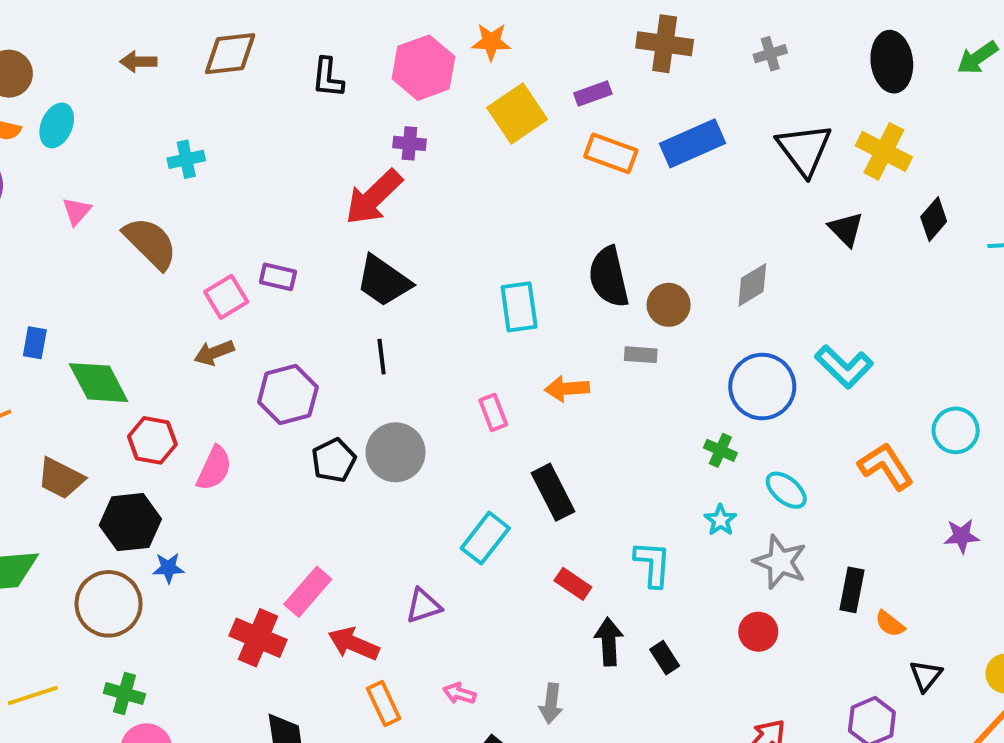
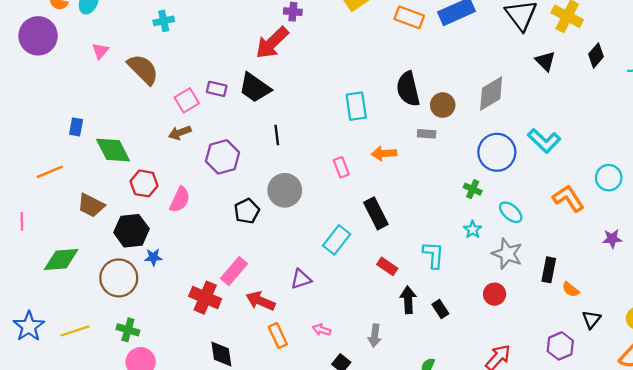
black trapezoid: (384, 281) -> (255, 88), moved
gray diamond: (752, 285) -> (491, 93), size x1.4
black pentagon: (334, 460) -> (247, 211), moved

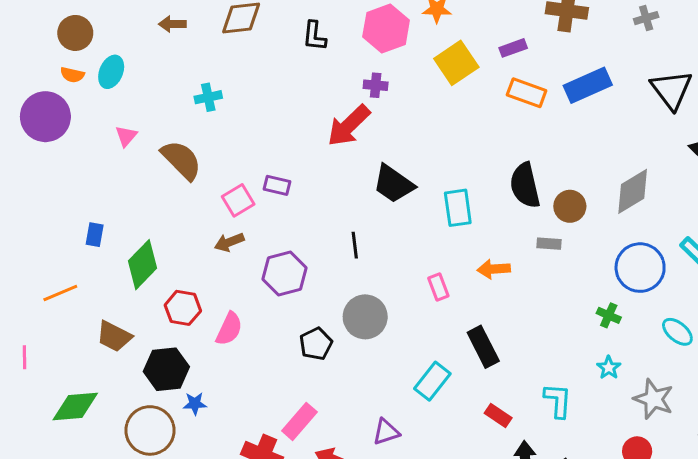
black trapezoid: (255, 88) -> (394, 184), moved
green diamond: (113, 150) -> (143, 265), turned 72
cyan ellipse: (511, 212) -> (677, 332), moved

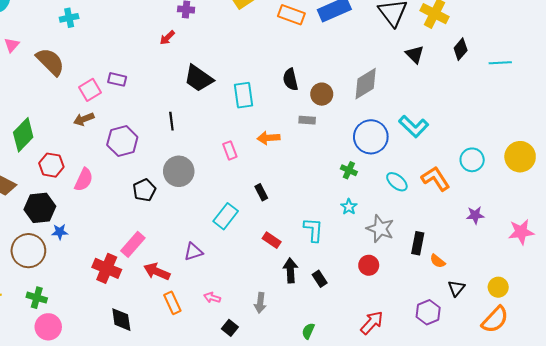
red arrow: (349, 126) -> (167, 38), size x0.5
black semicircle: (525, 185) -> (290, 79), size x0.7
black rectangle: (483, 347) -> (261, 192), size x0.6

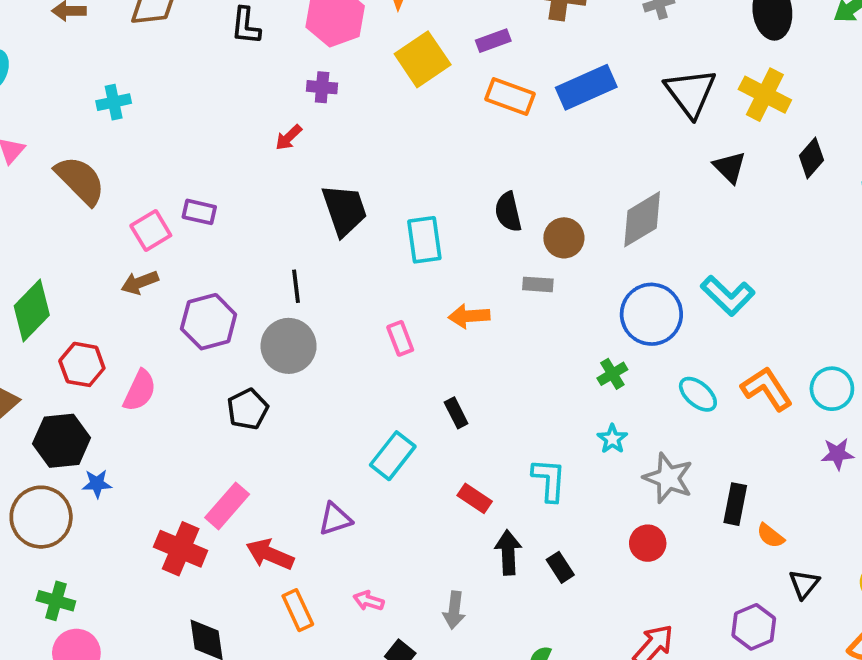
black trapezoid: (199, 78) -> (344, 210), turned -144
cyan circle: (472, 160) -> (832, 389), moved
green cross: (349, 170) -> (612, 374), turned 35
gray circle: (179, 171) -> (289, 346), moved

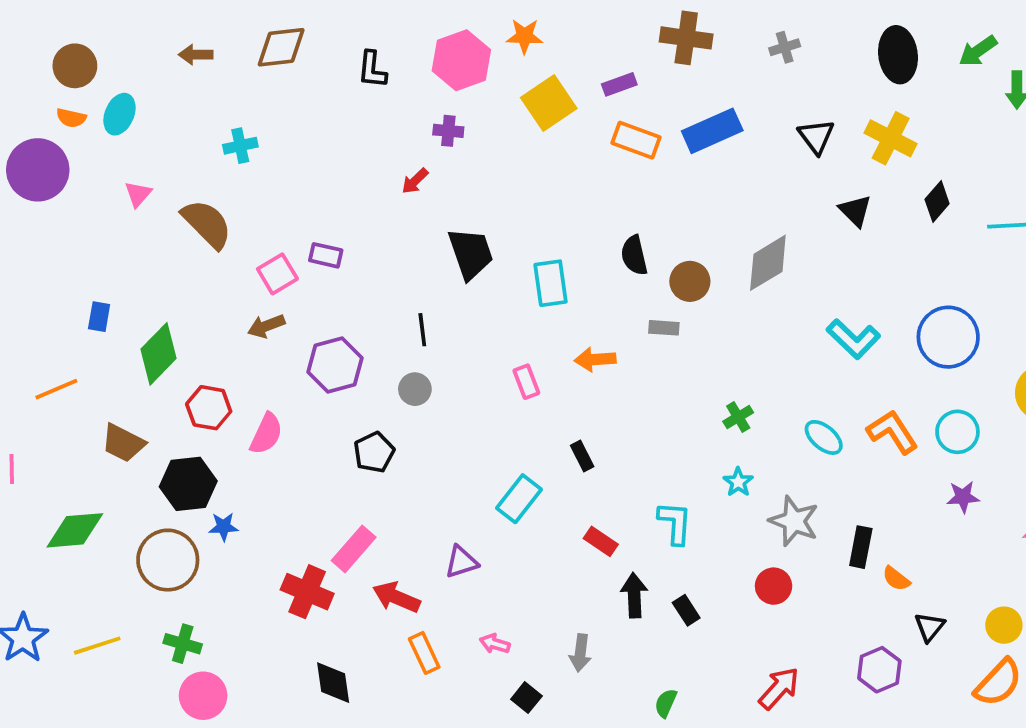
black triangle: (691, 93) -> (816, 136), size x0.7
blue circle: (651, 314) -> (948, 337), moved
gray circle: (289, 346) -> (415, 389), size x0.6

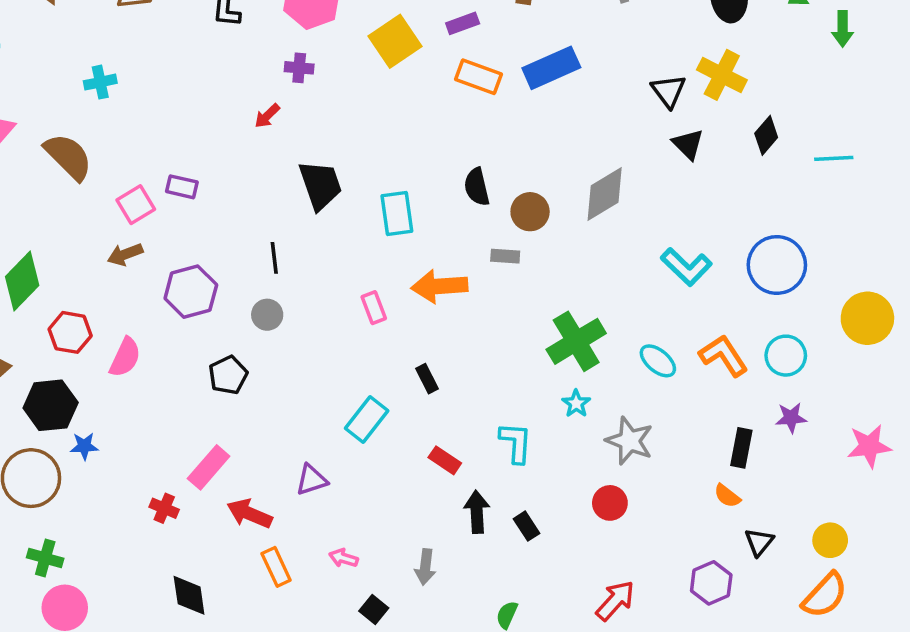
black triangle: (816, 136) -> (669, 91), moved
orange arrow: (595, 359) -> (439, 286), size x1.4
green cross: (738, 417) -> (576, 341), size x2.0
black rectangle: (861, 547) -> (741, 448), moved
red cross: (307, 592) -> (164, 508), size x0.6

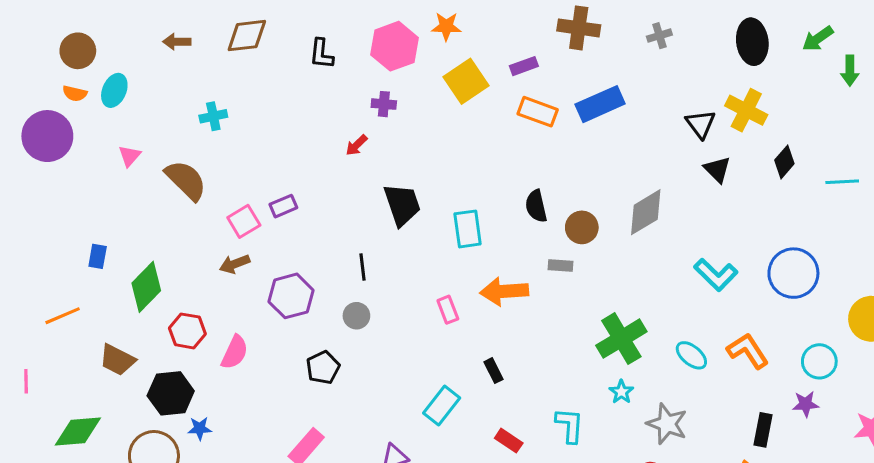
purple rectangle: (182, 187) -> (283, 206), turned -36
cyan circle: (786, 356) -> (819, 361), moved

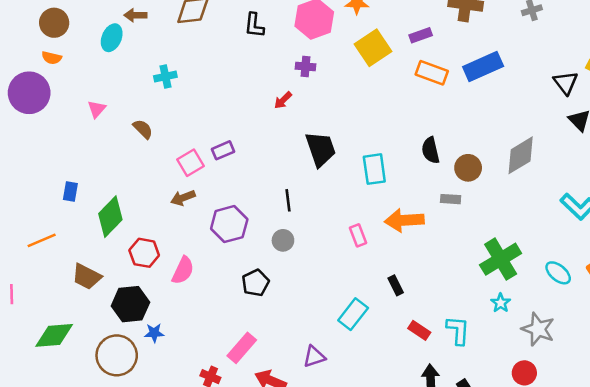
cyan ellipse: (114, 90) -> (112, 38), moved
brown semicircle: (186, 180) -> (143, 129), size x0.6
red rectangle: (509, 441) -> (419, 330), moved

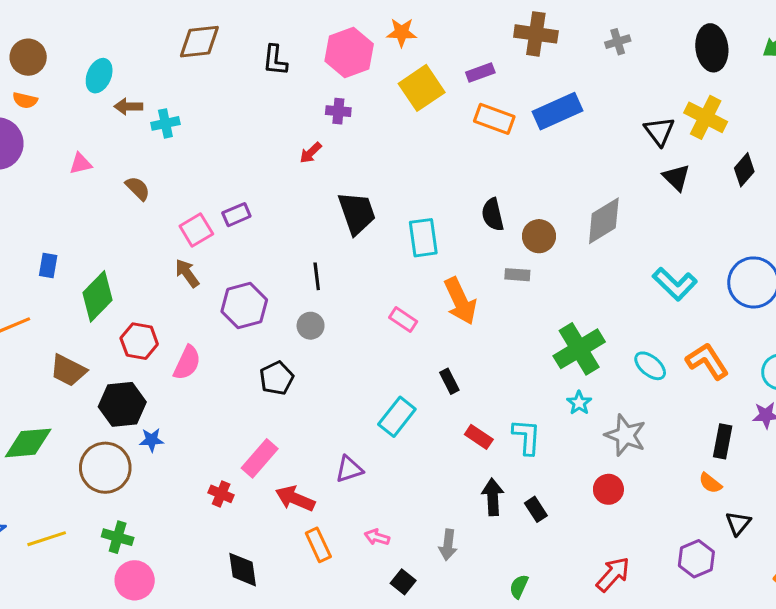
brown arrow: (135, 15) -> (128, 106), moved
pink triangle: (97, 109) -> (81, 164), turned 36
brown arrow: (183, 198) -> (187, 273), turned 75
orange arrow: (404, 220) -> (460, 301), turned -111
pink rectangle: (358, 235) -> (403, 320), turned -35

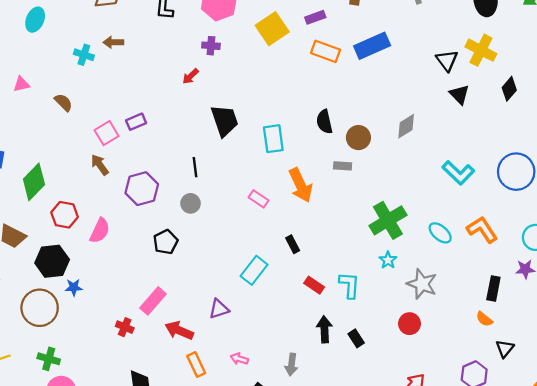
brown arrow: (128, 106) -> (113, 42), moved
cyan cross: (165, 123) -> (84, 55), turned 30
gray diamond: (604, 221) -> (406, 126), size x0.7

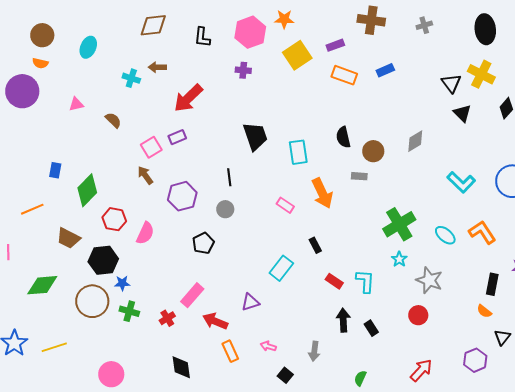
blue rectangle: (372, 46) -> (385, 70), size x0.6
red arrow: (191, 76) -> (188, 98), moved, size x2.0
red cross: (125, 327) -> (167, 318), turned 35
green cross: (49, 359) -> (129, 311), moved

